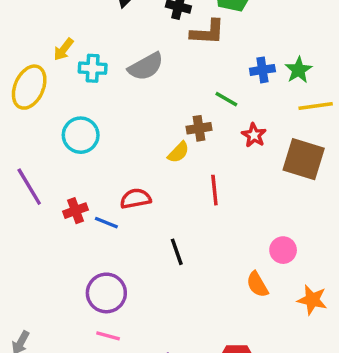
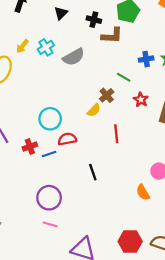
cyan cross: (93, 68) -> (46, 47), moved, turned -35
brown cross: (199, 128) -> (107, 95), turned -32
cyan circle: (81, 135) -> (50, 119), moved
blue line: (106, 223) -> (49, 154), turned -40

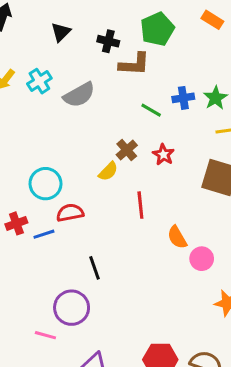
green line: (124, 77) -> (151, 110), moved
red star: (141, 100) -> (163, 155), moved
black line: (93, 172) -> (94, 268), moved
orange semicircle: (143, 192) -> (177, 237), moved
purple circle: (49, 198) -> (72, 308), moved

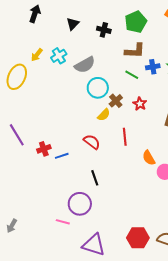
brown L-shape: (134, 64) -> (135, 51), moved
cyan circle: (45, 184) -> (98, 88), moved
red semicircle: (70, 213) -> (92, 142), moved, turned 48

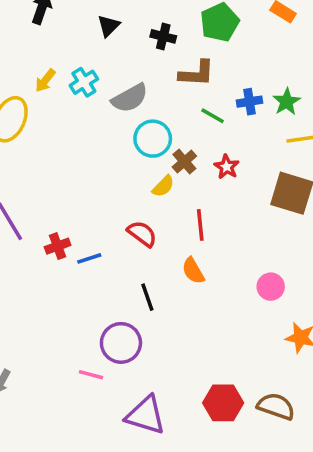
brown L-shape: (135, 51) -> (197, 73), moved
orange semicircle: (149, 158) -> (193, 271), moved

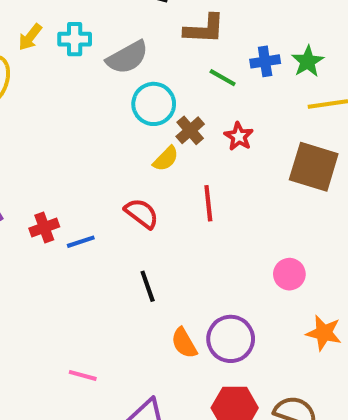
cyan cross: (84, 82) -> (75, 39), turned 32
orange semicircle: (193, 271) -> (184, 343), moved
purple circle: (121, 343) -> (231, 339), moved

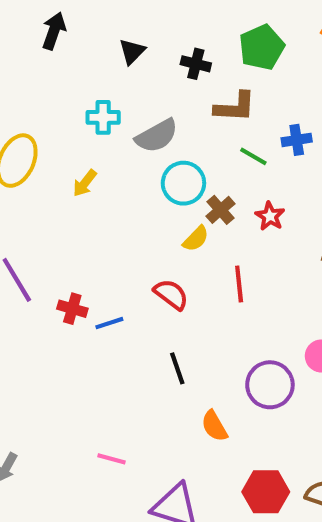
yellow arrow: (30, 37) -> (85, 183), moved
red cross: (44, 228) -> (72, 309), turned 36
purple circle: (231, 339) -> (270, 385), moved

